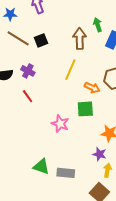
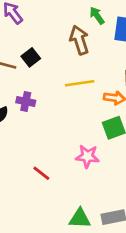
yellow line: (70, 70) -> (80, 83), turned 75
red line: (28, 96) -> (41, 173), moved

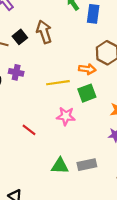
brown arrow: (79, 40) -> (44, 32), moved
yellow line: (80, 83) -> (58, 83), moved

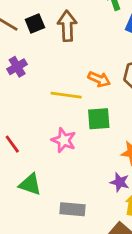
orange arrow: (87, 69) -> (99, 79), moved
purple cross: (16, 72) -> (17, 67), turned 32
green triangle: (60, 166) -> (30, 184), moved

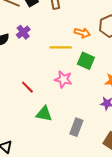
green square: (99, 119) -> (86, 61), turned 36
gray rectangle: (73, 209) -> (76, 127), turned -66

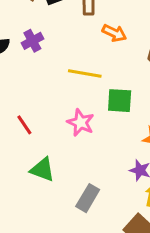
orange arrow: (82, 33) -> (114, 33), moved
green square: (86, 61) -> (120, 101), turned -30

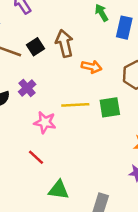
green square: (120, 101) -> (110, 107), moved
pink star: (81, 123) -> (45, 122), moved

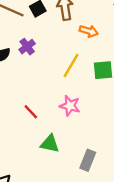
yellow line: (75, 105) -> (71, 65), turned -60
pink star: (45, 122) -> (70, 106), moved

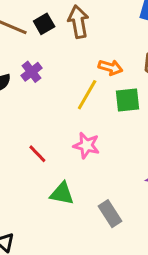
orange arrow: (89, 31) -> (110, 67), moved
gray rectangle: (88, 160) -> (110, 214), turned -54

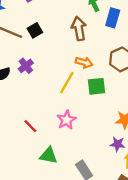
brown arrow: (78, 22) -> (79, 28), moved
pink star: (86, 145) -> (67, 120), turned 30

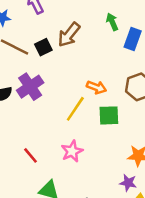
brown arrow: (79, 28) -> (69, 35), moved, turned -135
purple cross: (26, 66) -> (30, 87), size x1.5

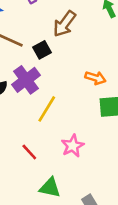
black square: (43, 47) -> (42, 50), moved
yellow line: (75, 109) -> (47, 109), moved

